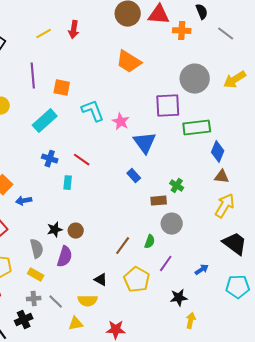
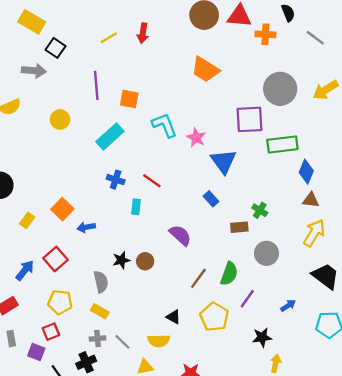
gray circle: (172, 224) -> (267, 253), moved
green semicircle: (150, 242) -> (229, 274), size x1.5
purple semicircle: (65, 257) -> (180, 235), moved, turned -65

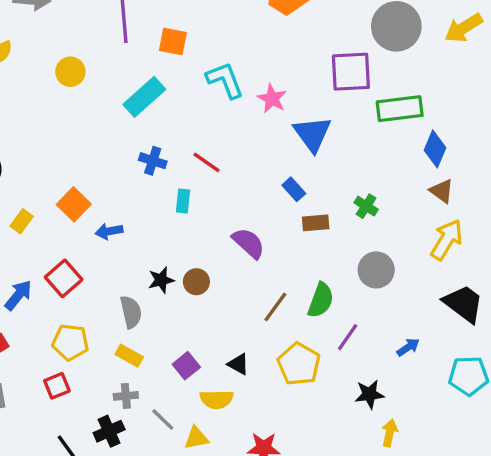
brown triangle: (311, 200) -> (442, 191), turned 30
brown rectangle: (239, 227) -> (316, 223), moved
gray line: (122, 342) -> (163, 419), moved
purple square: (36, 352) -> (186, 366), moved, turned 30

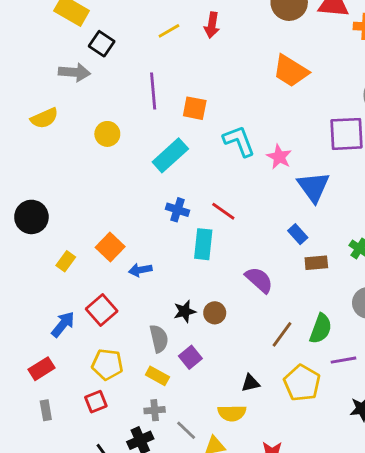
cyan rectangle: (183, 201) -> (203, 244), size x1.5
purple line: (348, 337) -> (344, 360), turned 45
black triangle: (238, 364) -> (251, 383), turned -42
purple square: (186, 366) -> (190, 357), moved

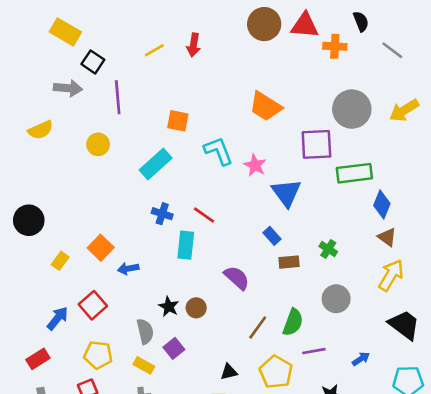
orange trapezoid: (291, 71) -> (265, 106), moved
purple line: (153, 91) -> (118, 97), moved
black star: (185, 311) -> (169, 307), turned -30

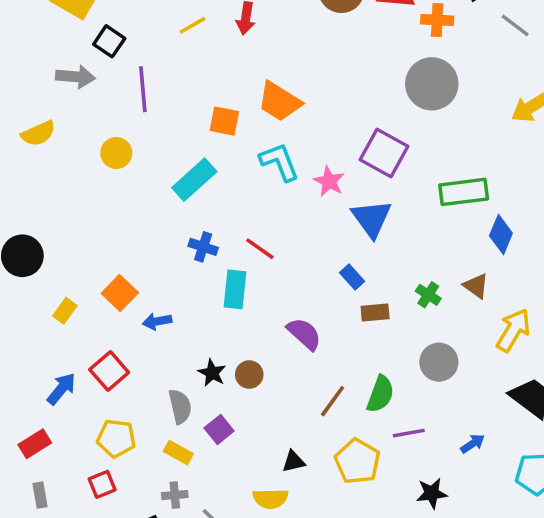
orange trapezoid: (265, 106) -> (279, 102), moved
gray circle: (352, 109) -> (432, 84), moved
purple square: (316, 144) -> (384, 153), moved, turned 32
brown triangle: (387, 237) -> (476, 286), moved

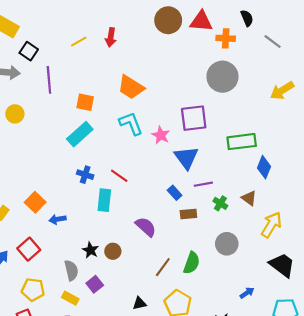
orange square: (224, 121) -> (85, 102), moved
yellow circle: (116, 153) -> (15, 114), moved
purple square: (384, 153) -> (194, 118), turned -36
purple line: (409, 433) -> (203, 184), moved

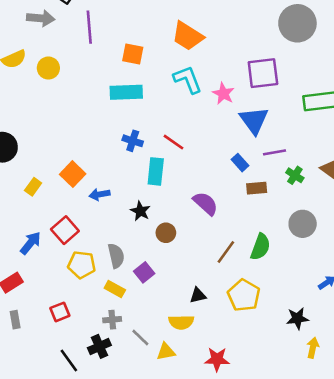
cyan rectangle: (80, 134) -> (126, 92), turned 40
black star: (90, 250) -> (140, 211), moved
yellow pentagon: (33, 290) -> (82, 265), moved

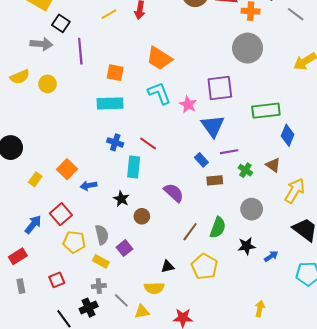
black star: (297, 318) -> (246, 246), moved

